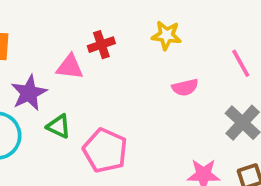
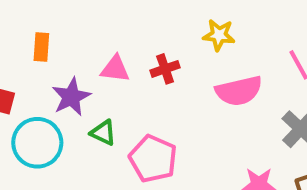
red cross: (101, 45) -> (165, 69), moved
pink semicircle: (185, 87) -> (239, 91), size x1.6

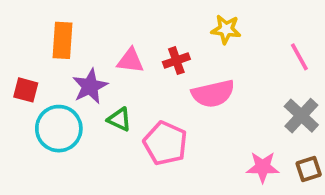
orange rectangle: (41, 47) -> (62, 40), size x1.4
pink semicircle: (239, 91) -> (213, 94), moved

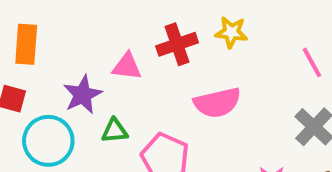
orange rectangle: (62, 40) -> (26, 44), moved
red cross: (176, 61) -> (177, 44), moved, size x1.4
green triangle: (119, 119) -> (115, 131), turned -30

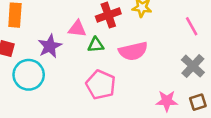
green triangle: (115, 131) -> (96, 45), moved

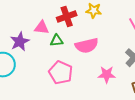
pink star: (167, 101) -> (107, 75), moved

